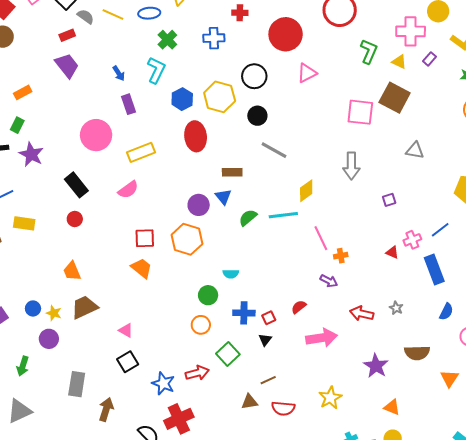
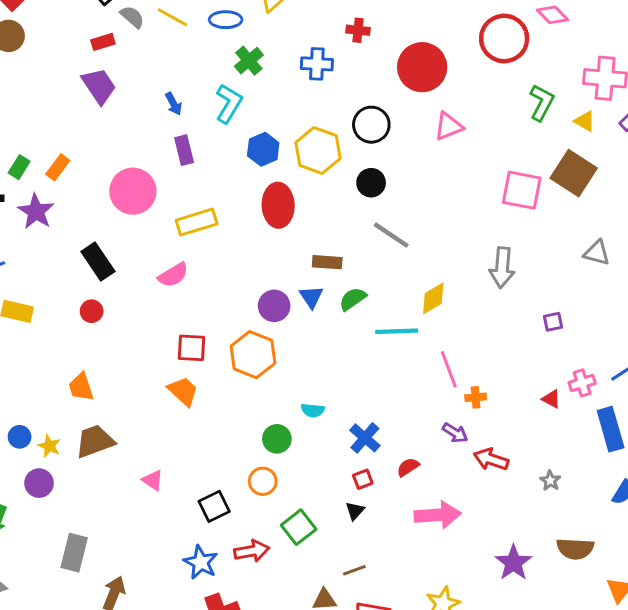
orange rectangle: (23, 92) -> (58, 167), moved, turned -30
green semicircle: (248, 218) -> (353, 299), moved
blue cross: (244, 313) -> (365, 438), moved, turned 35
red arrow: (362, 314) -> (491, 459), moved
black square: (128, 362) -> (214, 506), moved

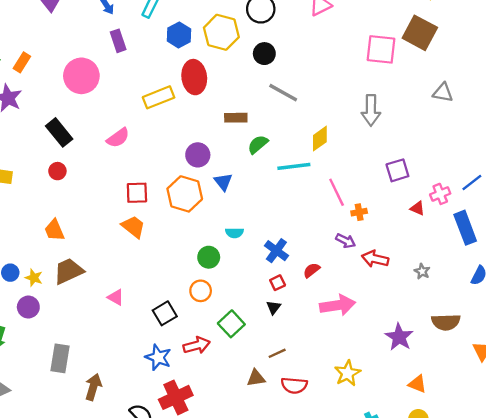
yellow rectangle: (197, 222) -> (159, 97), moved
blue triangle: (311, 297) -> (223, 182), moved
purple square: (553, 322) -> (397, 170), moved, size x1.5

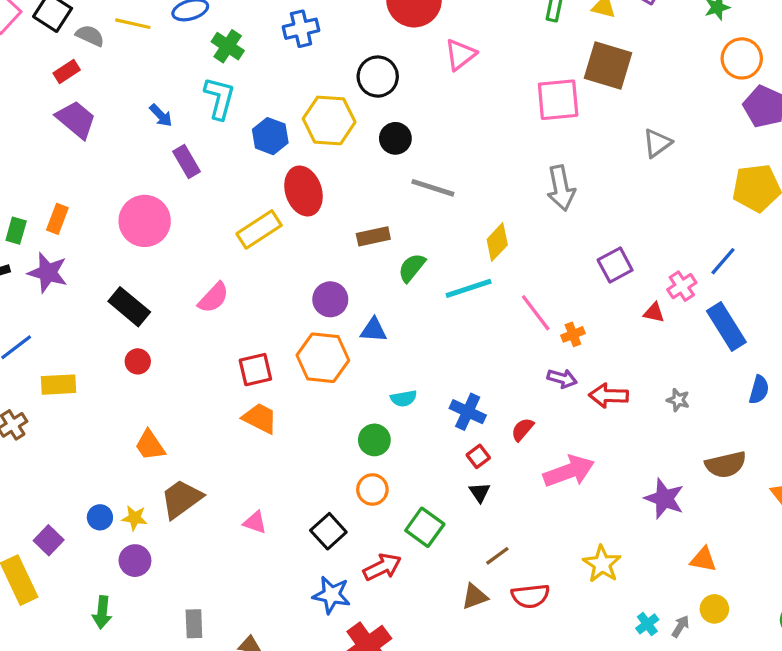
gray triangle: (443, 93) -> (657, 143), turned -35
blue triangle: (223, 182) -> (374, 330), turned -36
gray rectangle: (60, 358) -> (194, 624), size x0.7

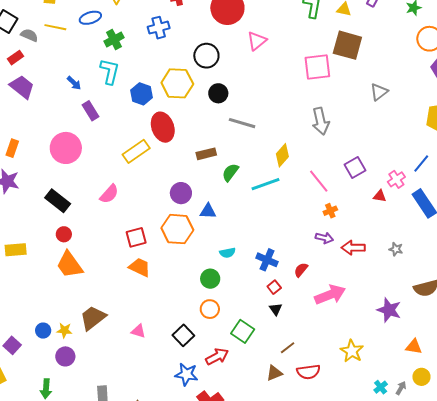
green cross: (228, 46) -> (114, 39), turned 30
pink line: (536, 313) -> (319, 181), moved
orange trapezoid: (150, 445) -> (69, 265), moved, size x1.4

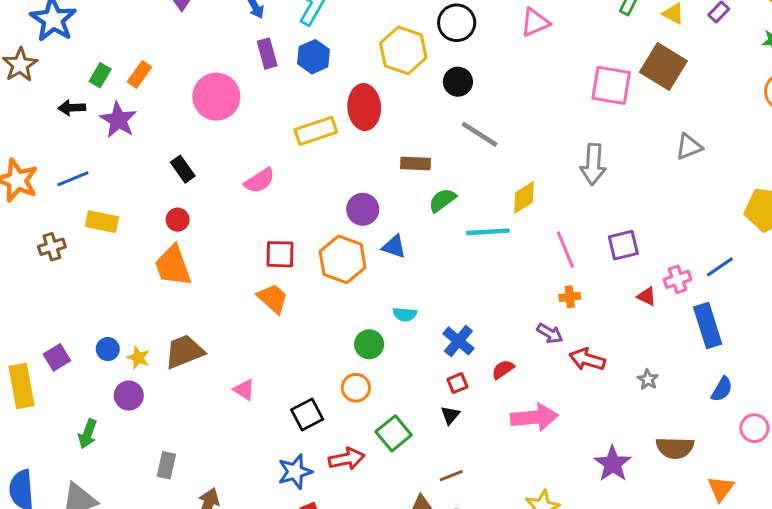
blue hexagon: (141, 94) -> (314, 57), moved
black rectangle: (58, 201) -> (183, 169), size x0.7
blue star: (186, 374) -> (295, 472), turned 30

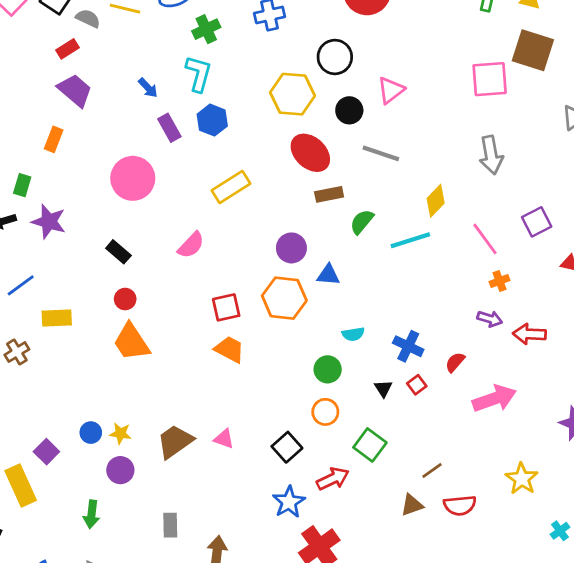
pink triangle: (535, 23) -> (391, 90), moved
orange rectangle: (139, 74) -> (54, 139), moved
red ellipse: (364, 107) -> (310, 153), moved, turned -30
brown trapezoid: (184, 352) -> (175, 441), moved
black triangle: (450, 415) -> (383, 388), moved

